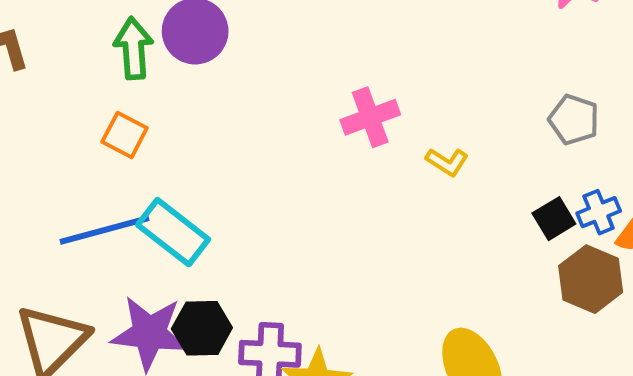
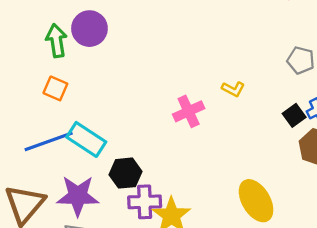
pink cross: (370, 117) -> (189, 111), moved
black hexagon: (202, 328) -> (126, 173), moved

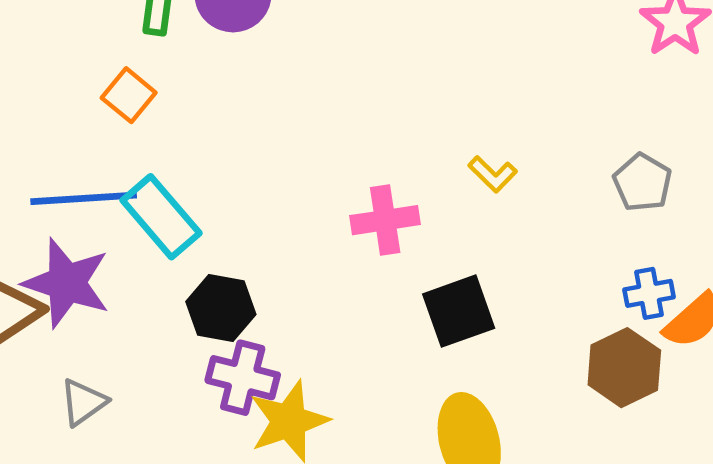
yellow L-shape: (233, 89) -> (493, 174), moved
black square: (294, 115) -> (459, 311), moved, size x1.5
purple star: (78, 196) -> (67, 283), moved

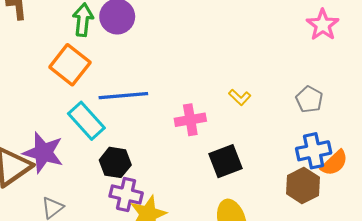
orange square: (129, 95) -> (70, 65), size x1.6
blue line: (84, 198) -> (123, 96), moved
blue cross: (649, 293) -> (314, 151), size x1.5

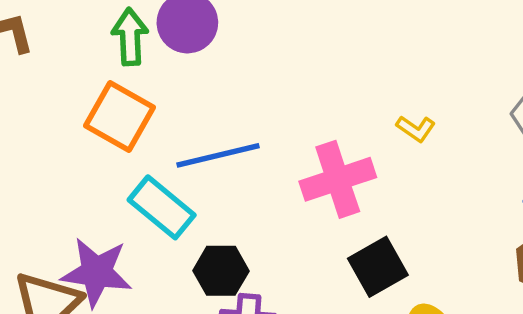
pink cross: (190, 120) -> (338, 179), size x1.4
black square: (225, 161) -> (378, 267), moved

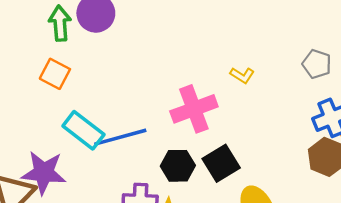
orange square: (119, 116) -> (55, 74), size x0.7
blue line: (218, 155) -> (120, 137), moved
black hexagon: (221, 271) -> (178, 166), moved

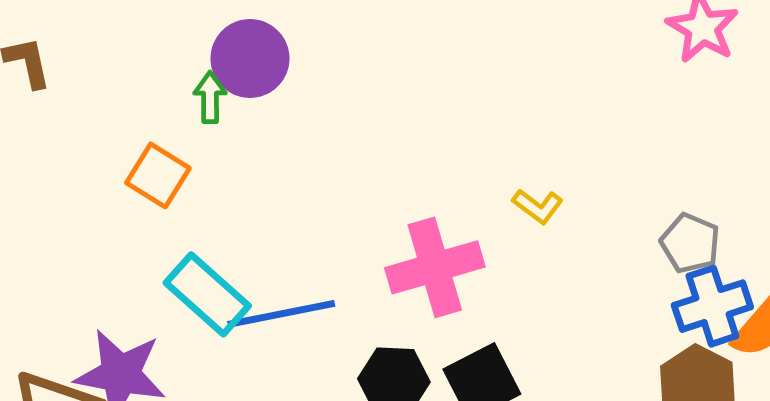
green arrow: (60, 23) -> (210, 97), moved, size x0.7
gray pentagon: (317, 64) -> (690, 243), moved

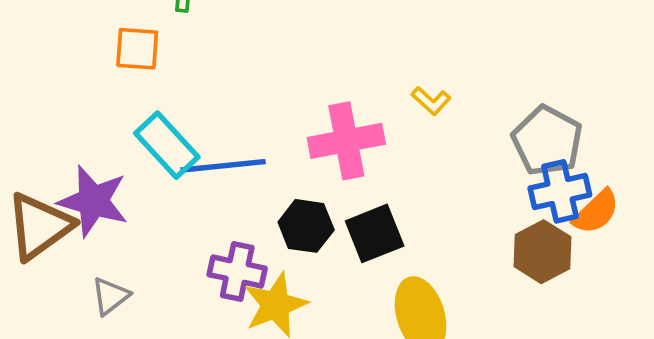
orange square: (158, 175) -> (137, 49), turned -33
gray pentagon: (690, 243) -> (547, 141), size x1.5

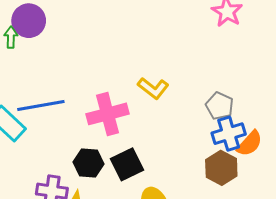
yellow L-shape: (431, 101) -> (153, 88), size x1.4
gray pentagon: (547, 141) -> (220, 106), size x0.7
blue line: (223, 166) -> (41, 105), moved

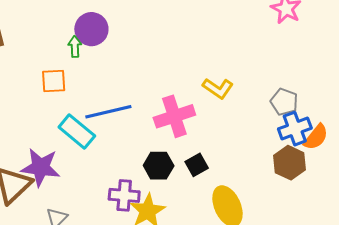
black square: (127, 164) -> (197, 165), size x0.7

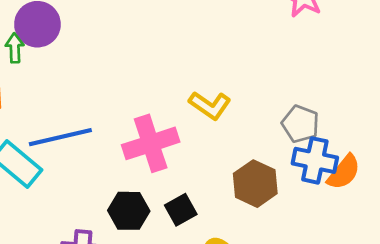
blue cross: (295, 129) -> (315, 160), turned 32
brown hexagon: (290, 163) -> (255, 184), moved

